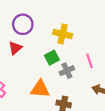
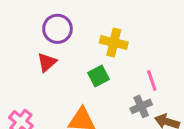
gray cross: (67, 71) -> (141, 106), moved

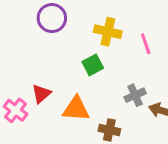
red triangle: (47, 62) -> (41, 94), moved
pink line: (152, 81) -> (146, 44), moved

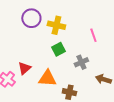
yellow cross: (108, 32) -> (56, 25), moved
gray cross: (135, 95) -> (81, 62), moved

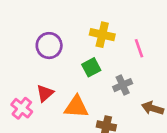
purple circle: (31, 18) -> (49, 46), moved
yellow cross: (56, 25) -> (102, 35), moved

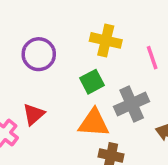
gray cross: (123, 85) -> (132, 104), size x1.4
orange triangle: (76, 107) -> (94, 123), moved

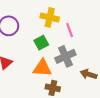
pink line: (152, 58) -> (70, 30), moved

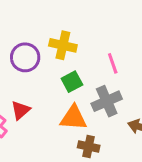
yellow cross: (50, 17) -> (63, 45), moved

